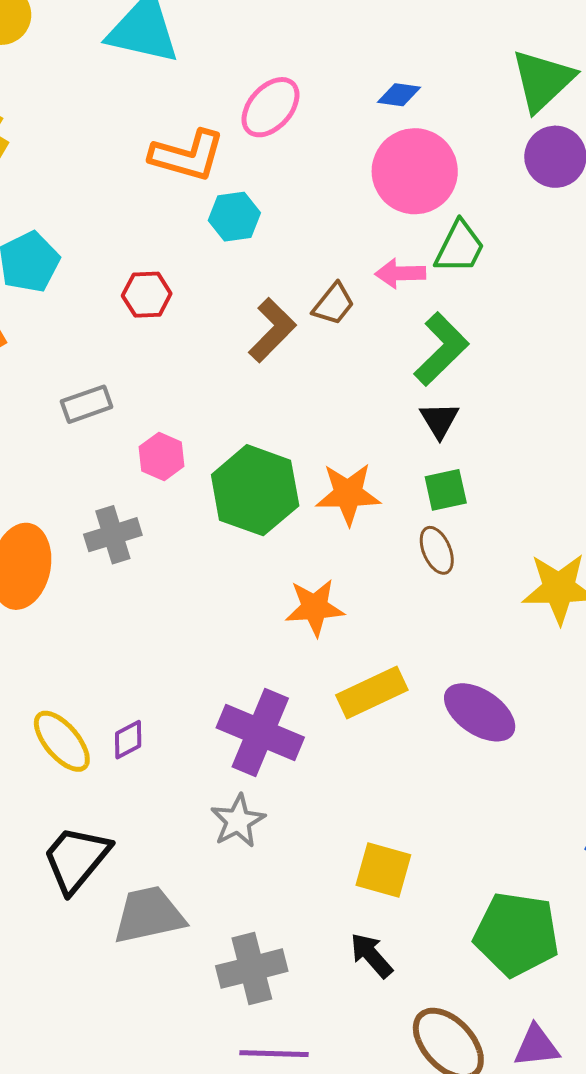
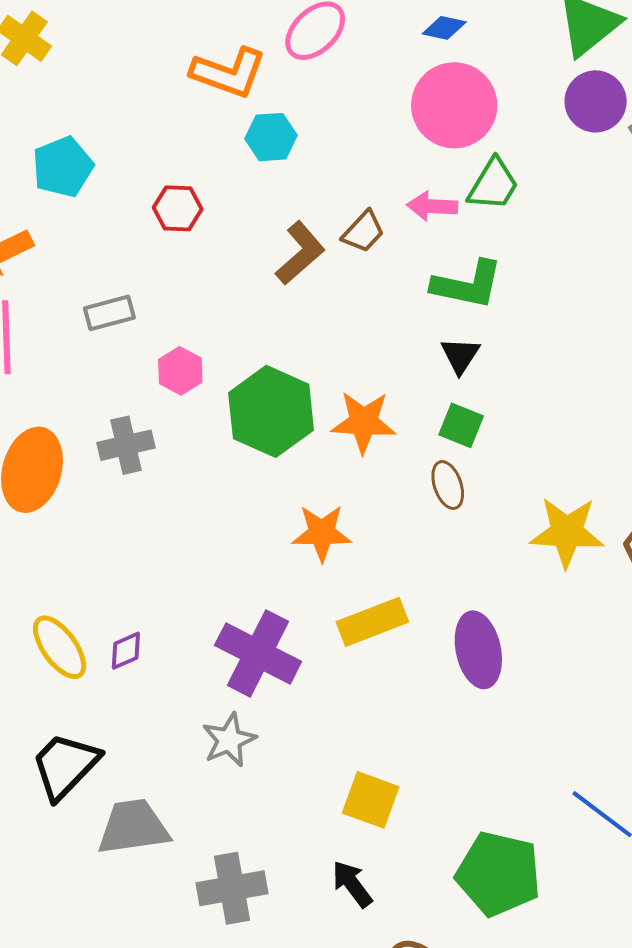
green L-shape: (441, 349) -> (467, 285), turned 52
green square: (446, 490) -> (461, 425), turned 30
purple ellipse: (480, 712) -> (478, 650), turned 40

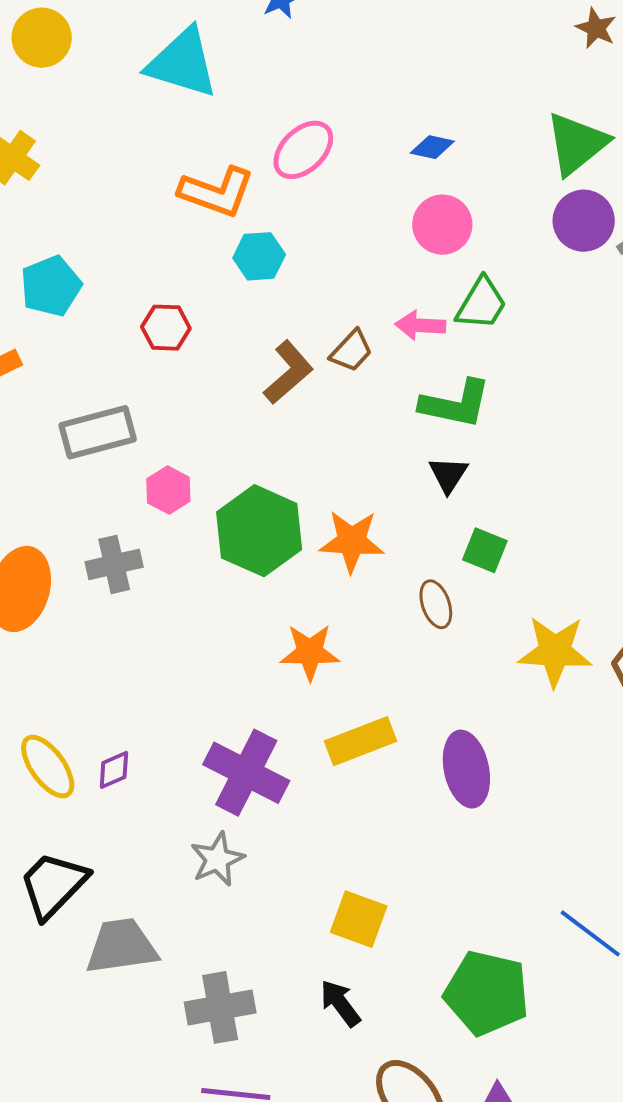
pink circle: (454, 105) -> (442, 225), size x0.7
gray rectangle: (109, 313) -> (98, 432), size x1.5
green square: (461, 425) -> (485, 550), moved

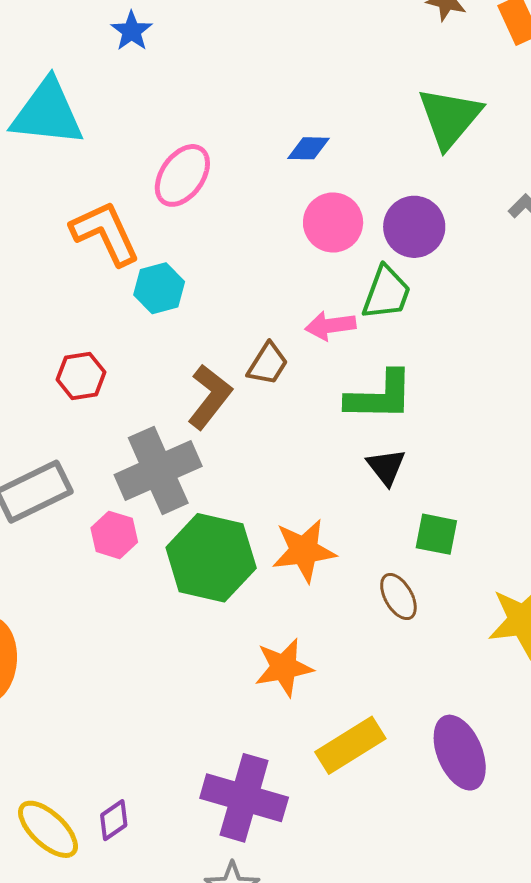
orange L-shape: (217, 192) -> (105, 233), turned -124
purple circle: (584, 221) -> (414, 227), moved
gray cross: (114, 564) -> (158, 470), moved, size x1.5

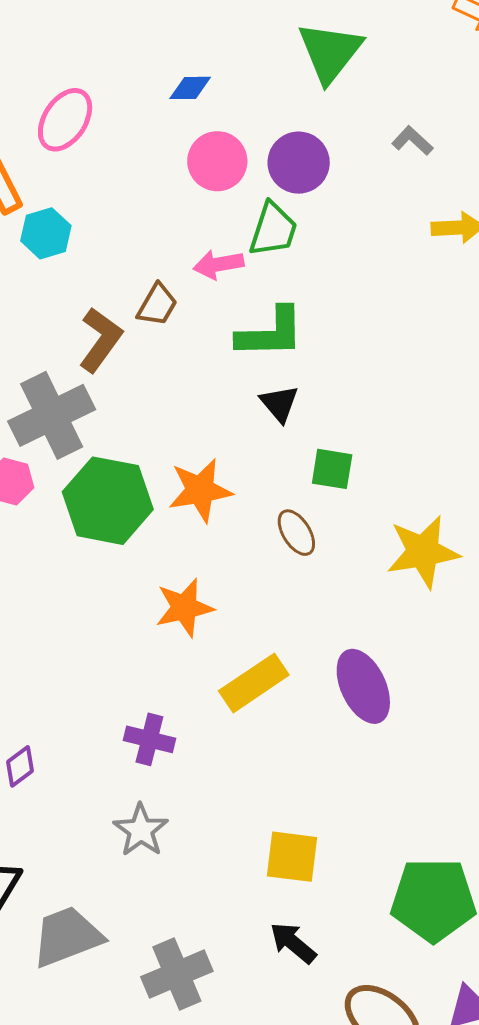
purple cross: (244, 798) -> (149, 739), size x0.6

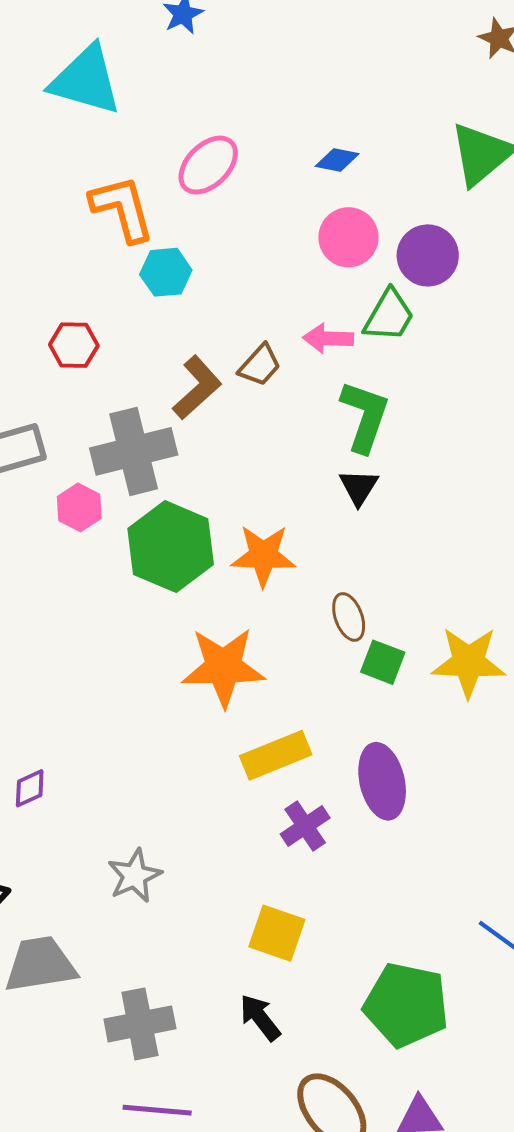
green L-shape: (270, 333) -> (365, 416), turned -82
green square: (332, 469) -> (383, 662), moved
orange star: (184, 608) -> (223, 667), size x1.4
purple cross: (149, 739) -> (305, 826), moved, turned 30

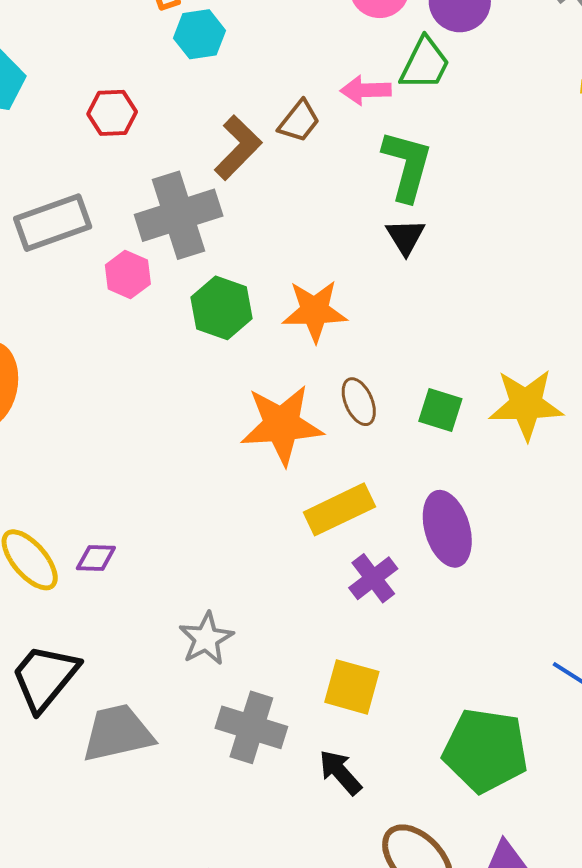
green hexagon: (171, 547) -> (222, 308), size x0.7
brown ellipse: (349, 617) -> (359, 402), moved
purple diamond: (30, 788) -> (96, 558), turned 30
gray cross: (140, 1024) -> (251, 727), moved, turned 32

